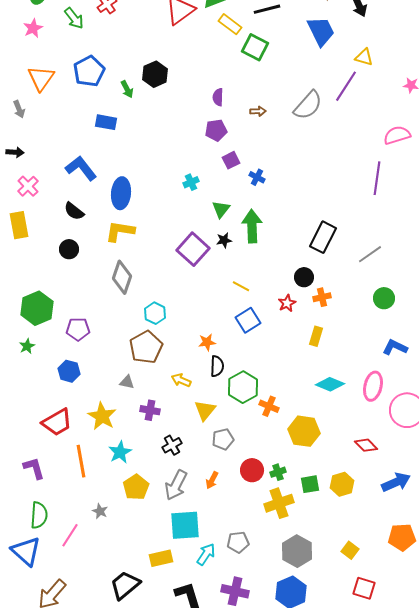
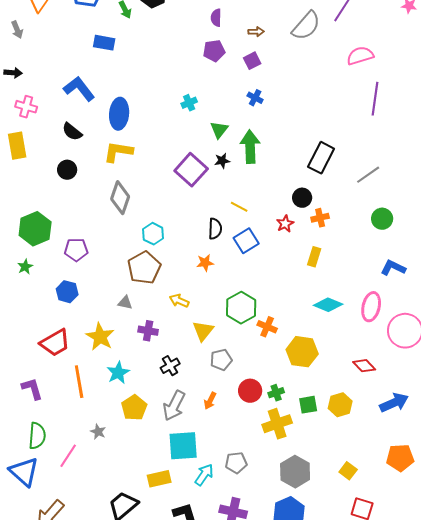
pink semicircle: (397, 135) -> (360, 56), moved
purple square: (231, 160) -> (252, 61), moved
pink cross: (28, 186) -> (26, 107), turned -30
black semicircle: (217, 366) -> (215, 229), moved

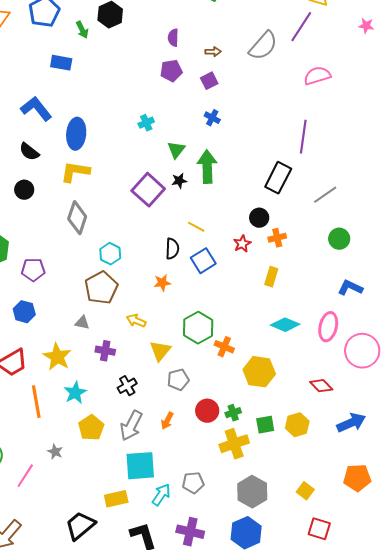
purple line: (375, 99) -> (303, 137), moved

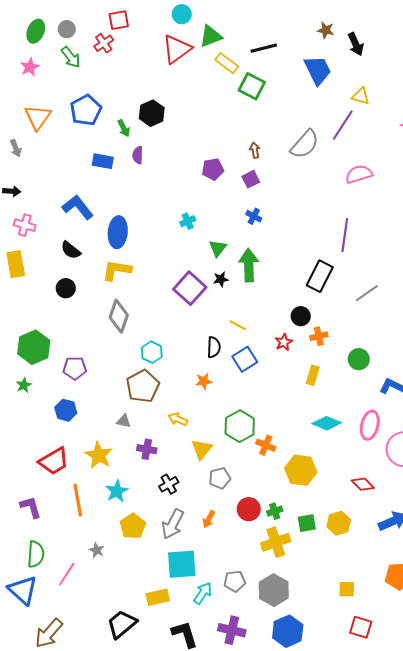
purple semicircle: (173, 38) -> (138, 155), moved
brown arrow: (213, 52) -> (255, 150), turned -98
green circle: (339, 239) -> (359, 359), moved
yellow square: (305, 491) -> (347, 589), turned -36
gray hexagon: (252, 492) -> (274, 590), moved

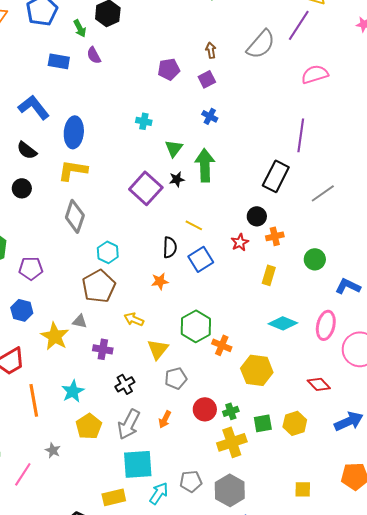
purple semicircle: (138, 155) -> (94, 55), turned -30
cyan cross: (188, 221) -> (144, 121), turned 35
yellow star: (99, 455) -> (55, 336), moved

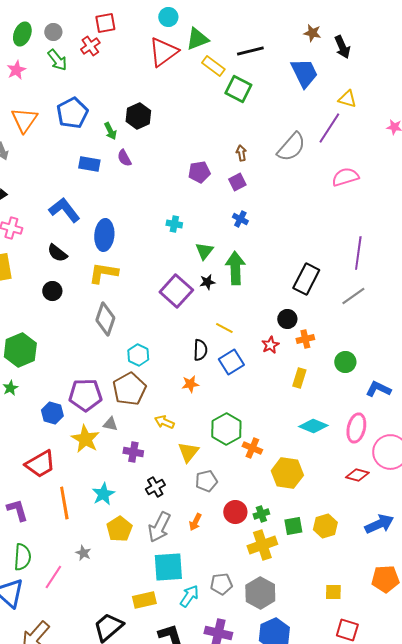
purple line: (301, 135) -> (358, 253), moved
purple pentagon: (31, 268) -> (85, 395), moved, size x1.4
red diamond: (319, 384) -> (357, 475), moved, turned -30

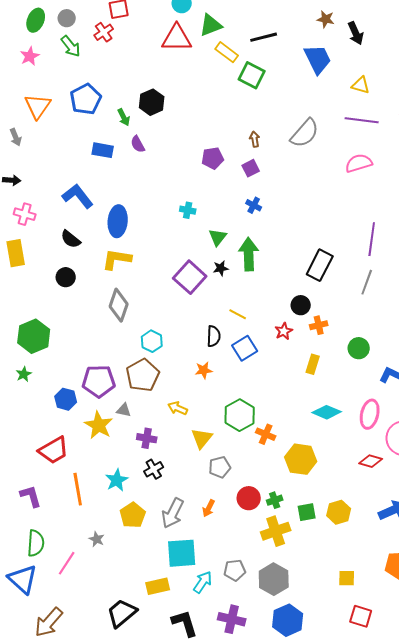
red triangle: (163, 52) -> (177, 38), turned 36
purple line: (329, 128) -> (362, 120), moved, turned 64
gray line: (353, 296) -> (367, 282), turned -35
black cross: (155, 487) -> (154, 469), moved

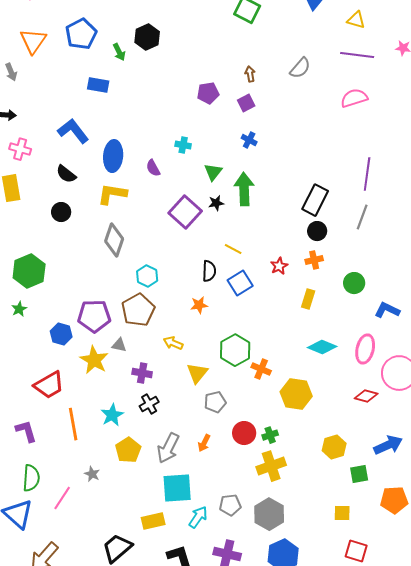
gray semicircle: (305, 133) -> (300, 68), size x0.7
purple semicircle: (138, 144) -> (153, 168), moved
black circle: (301, 305) -> (317, 231), moved
green square: (307, 512) -> (359, 474), moved

